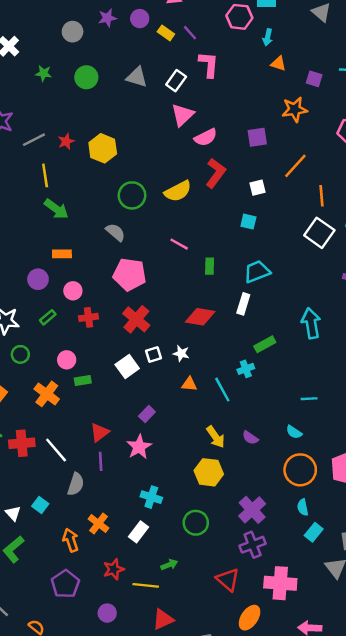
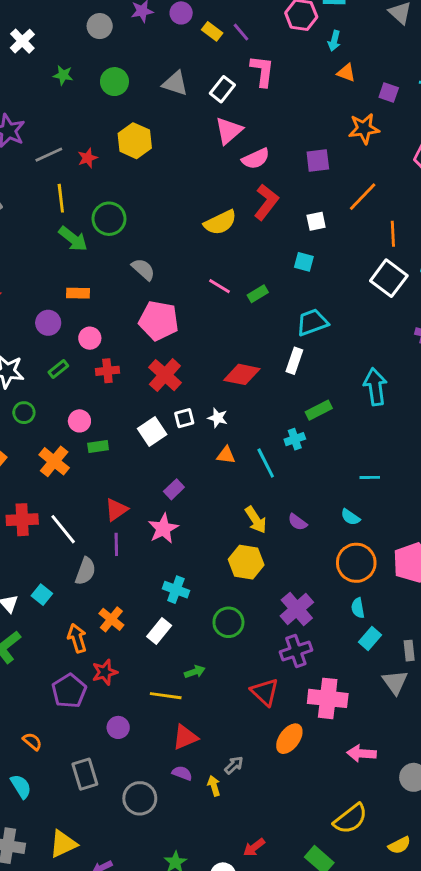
yellow hexagon: (103, 148) -> (135, 141), moved
green circle: (132, 195) -> (109, 219), moved
green rectangle: (210, 266) -> (258, 294), moved, turned 56
red star: (114, 569) -> (105, 672), moved

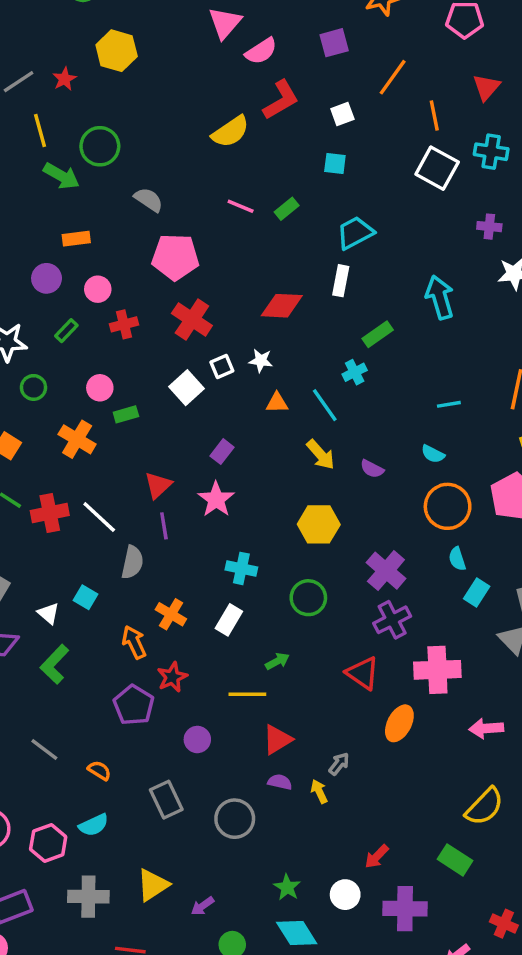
red L-shape: (266, 202) -> (281, 100), turned 30
yellow arrow: (256, 520) -> (321, 455), moved
cyan semicircle: (21, 786) -> (94, 825), turned 105

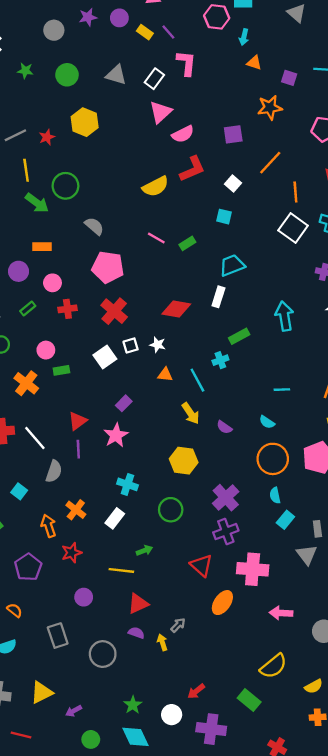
white square: (342, 114) -> (233, 184), turned -35
purple pentagon: (134, 705) -> (28, 567), moved

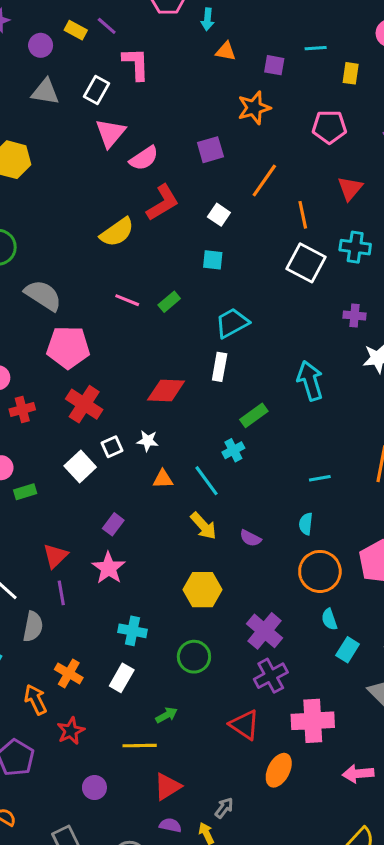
purple circle: (119, 18) -> (41, 45), moved
gray semicircle: (94, 226) -> (43, 295), size x1.4
cyan semicircle: (267, 422) -> (306, 524), turned 70

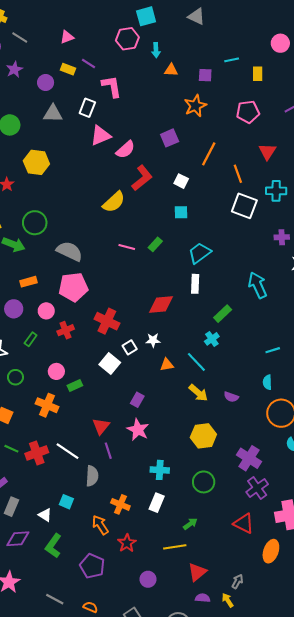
pink triangle: (110, 133) -> (101, 136), turned 35
pink pentagon: (68, 347) -> (73, 287), moved

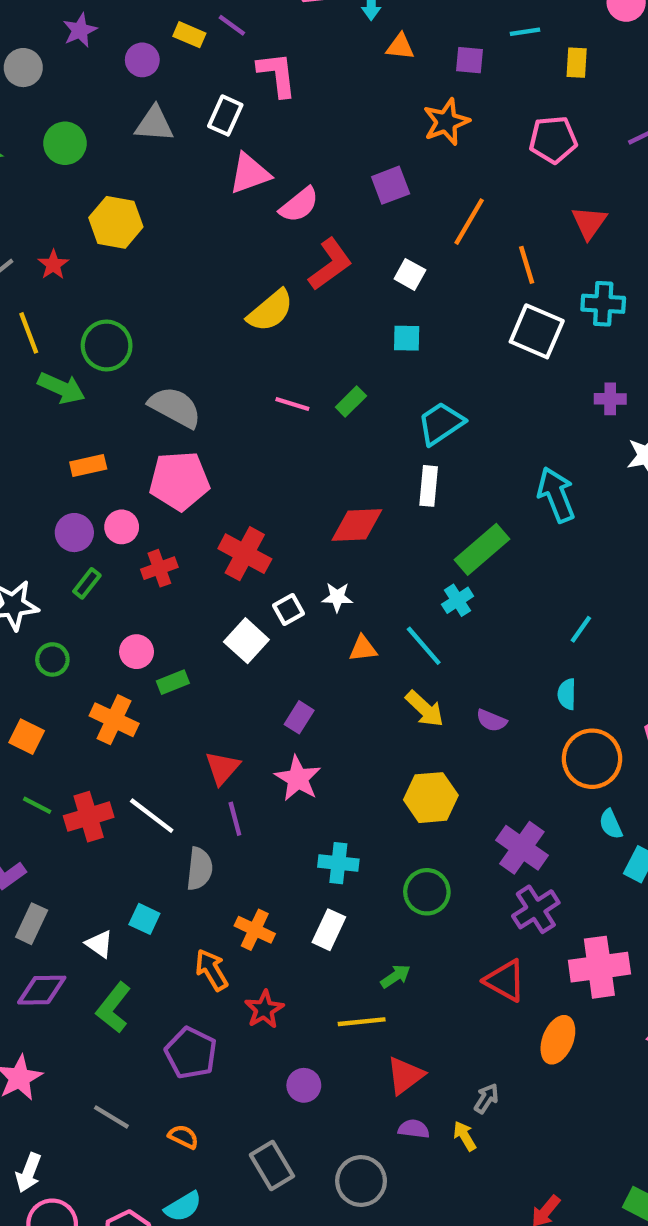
purple circle: (14, 309) -> (74, 533), moved
green rectangle: (223, 314) -> (482, 549), size x1.4
cyan line: (273, 350) -> (581, 629), turned -40

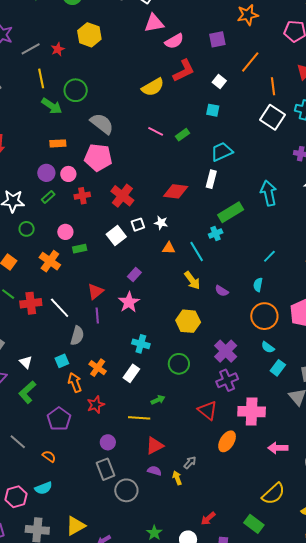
cyan semicircle: (611, 824) -> (268, 347), turned -40
cyan square: (144, 919) -> (62, 361), moved, turned 32
gray rectangle: (272, 1165) -> (105, 469), moved

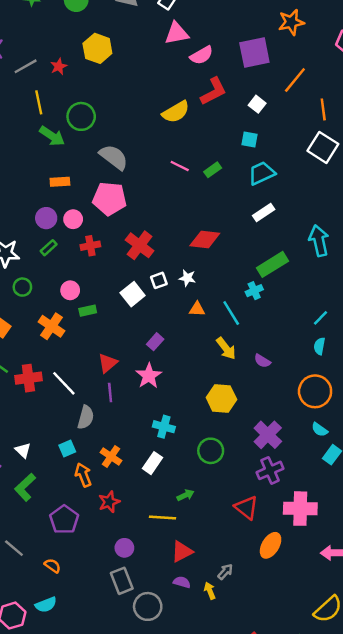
purple square: (217, 39) -> (254, 53), size x1.5
cyan trapezoid: (222, 152) -> (262, 173), moved
white rectangle: (211, 179) -> (264, 212), moved, turned 42
cyan semicircle: (258, 285) -> (319, 346), moved

